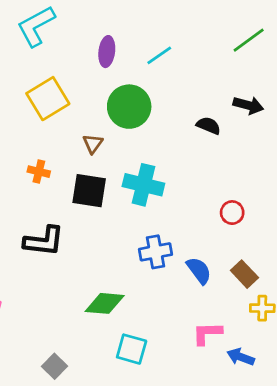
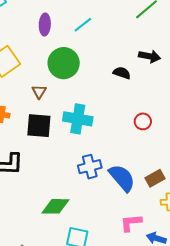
red circle: (232, 213) -> (143, 121), moved
blue semicircle: (199, 271) -> (122, 178), size x1.4
brown rectangle: (244, 274) -> (155, 178), turned -72

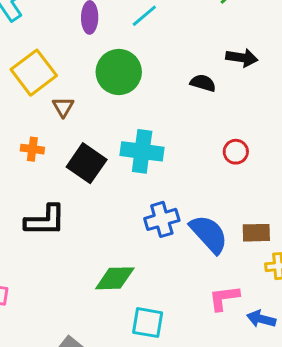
brown triangle: (39, 92) -> (63, 107), moved
black square: (39, 126) -> (87, 163), turned 32
brown rectangle: (155, 178) -> (256, 233), turned 30

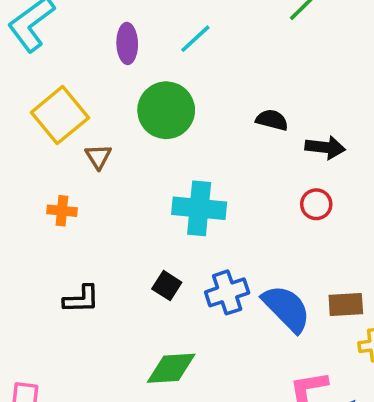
black arrow: (242, 58) -> (325, 147), moved
black square: (87, 163) -> (167, 286), moved, size x0.6
black L-shape: (45, 220) -> (81, 299), size x0.7

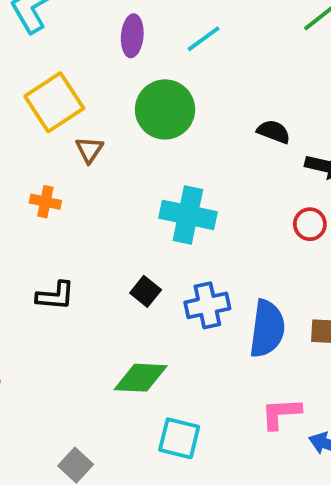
blue semicircle: (286, 308) -> (267, 329), turned 46

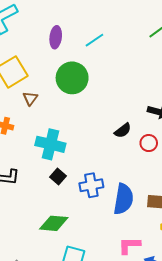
black semicircle: (274, 132) -> (123, 130), moved, turned 120
cyan cross: (188, 215) -> (50, 144), moved

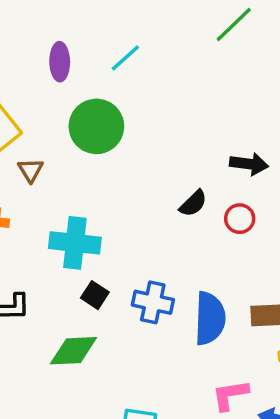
blue cross: (91, 185) -> (153, 302), turned 30
green diamond: (54, 223) -> (74, 351), moved

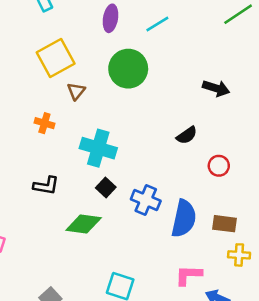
black arrow: (249, 164) -> (216, 88), moved
red circle: (240, 219) -> (219, 166), moved

